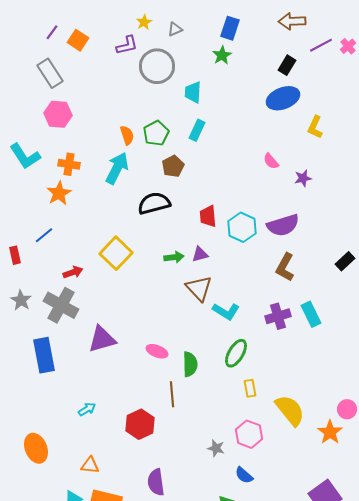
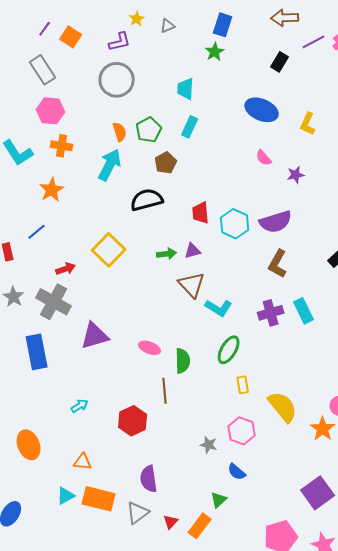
gray circle: (157, 66) -> (117, 80), moved
blue ellipse: (283, 98) -> (262, 110), moved, turned 44
orange cross: (69, 164) -> (62, 146), moved

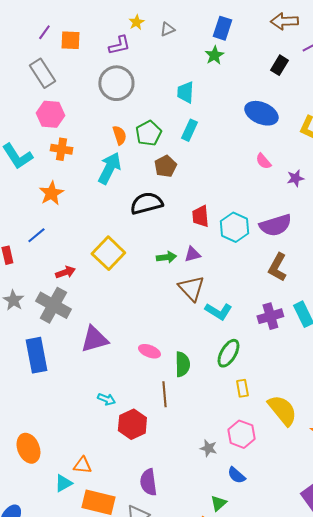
orange square: (71, 37) -> (70, 40), turned -30
cyan arrow: (80, 406) -> (106, 399), moved, turned 54
cyan triangle: (66, 496) -> (63, 483), moved

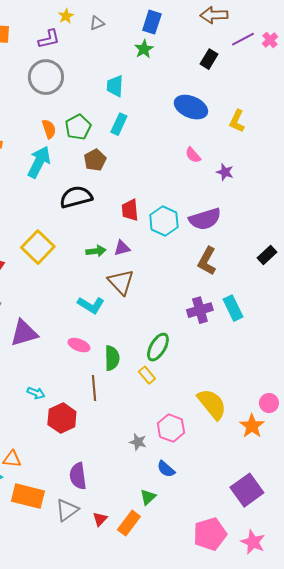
purple star: (295, 178) -> (225, 172), turned 30
cyan L-shape: (218, 311) -> (91, 305), moved
yellow rectangle: (242, 388) -> (147, 375), moved, turned -30

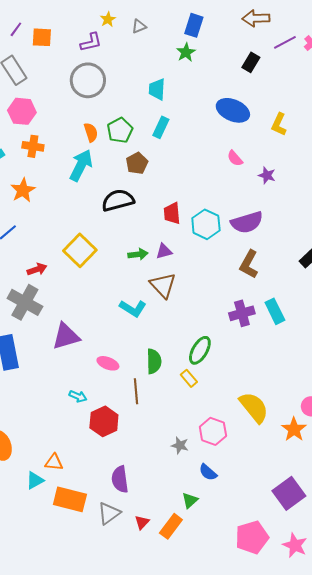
pink ellipse: (79, 345) -> (108, 363), moved

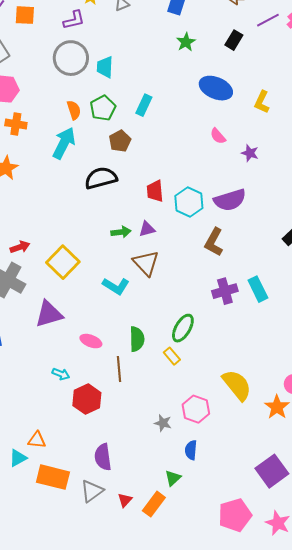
green star: (186, 52) -> (186, 42), moved
cyan trapezoid: (157, 89) -> (105, 67), moved
yellow square: (80, 250) -> (63, 262), moved
brown L-shape: (249, 264) -> (214, 242), moved
blue semicircle: (208, 472) -> (191, 450), turned 54

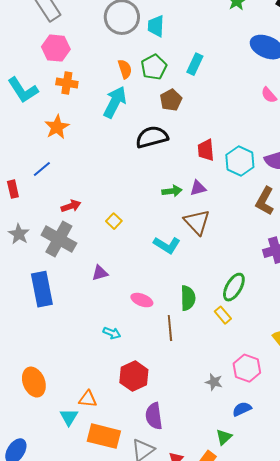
yellow square: (63, 262) -> (114, 221), size x0.5
purple triangle: (49, 314) -> (100, 273), size x0.6
red hexagon: (87, 399) -> (134, 376), moved
blue semicircle: (191, 450) -> (242, 409), turned 60
cyan triangle: (18, 458) -> (69, 417), turned -30

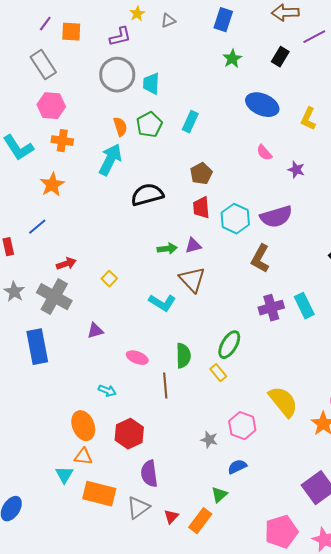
brown pentagon: (171, 100) -> (201, 174), moved
orange ellipse: (34, 382) -> (83, 426), moved

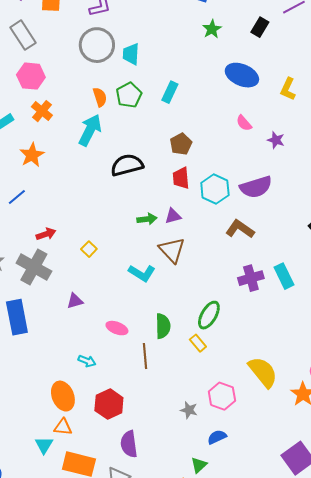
orange cross: (62, 141) -> (42, 111), turned 30
brown L-shape: (260, 259) -> (240, 229), turned 96

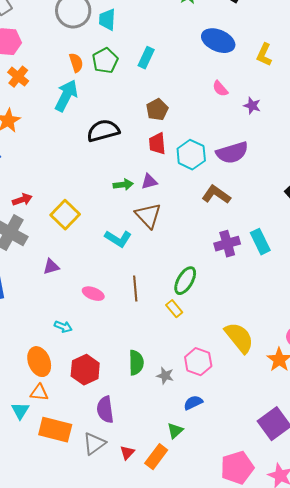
yellow square: (89, 249) -> (65, 215), size x1.8
green semicircle: (163, 326) -> (136, 363), moved
brown line: (145, 356) -> (135, 289), moved

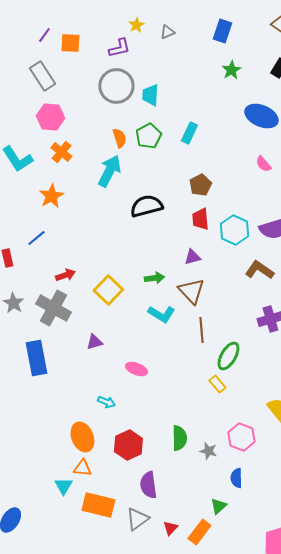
green arrow: (123, 185) -> (154, 278), moved
brown line: (135, 289) -> (201, 330), moved
blue semicircle: (193, 403) -> (236, 478), turned -66

